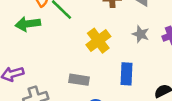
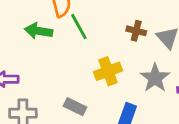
gray star: (141, 34) -> (155, 78), size x1.5

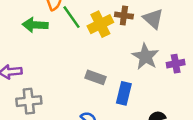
yellow cross: (108, 71) -> (100, 24), moved
gray rectangle: (75, 107) -> (96, 77), moved

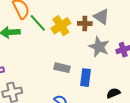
brown cross: (124, 15) -> (85, 24), moved

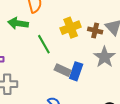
green line: (38, 23) -> (44, 44), moved
blue rectangle: (86, 78) -> (76, 71), moved

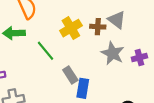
gray rectangle: (63, 70) -> (70, 75), turned 42
blue rectangle: (76, 71) -> (83, 88), moved

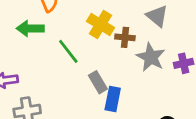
brown cross: (98, 27) -> (125, 37), moved
yellow cross: (71, 28) -> (100, 24), turned -30

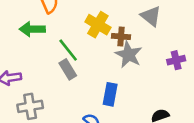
gray star: (151, 57) -> (129, 55), moved
gray rectangle: (98, 82) -> (68, 69), moved

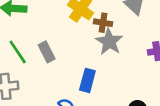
green line: (68, 50) -> (18, 52), moved

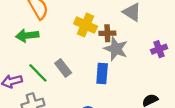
blue rectangle: (87, 80) -> (102, 73), moved

